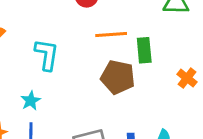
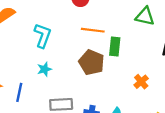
orange cross: (187, 78) -> (141, 82), moved
cyan star: (31, 101) -> (44, 69), moved

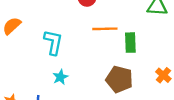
brown pentagon: (92, 62) -> (119, 79), moved

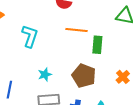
cyan star: (60, 77) -> (45, 74), moved

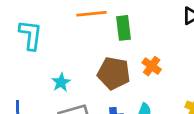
orange cross: (123, 77) -> (152, 66), moved

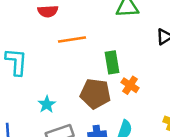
green rectangle: (124, 28) -> (112, 62), moved

